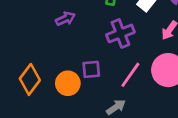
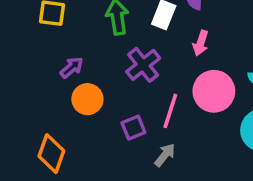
purple square: (91, 69) -> (133, 128), moved
orange circle: (68, 83) -> (87, 99), moved

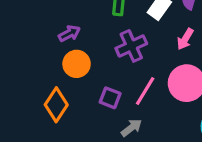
purple square: (133, 128) -> (110, 98), turned 30
orange diamond: (51, 154) -> (56, 105), moved

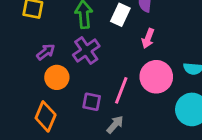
purple cross: (131, 46) -> (86, 51), moved

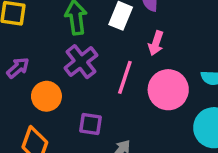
purple arrow: (46, 52) -> (18, 68), moved
pink line: (121, 90) -> (125, 77), moved

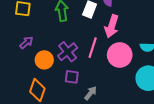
pink arrow: (156, 43) -> (112, 26), size x1.5
purple cross: (81, 62) -> (68, 52), moved

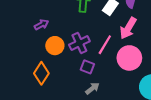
purple square: (72, 77) -> (87, 67), moved

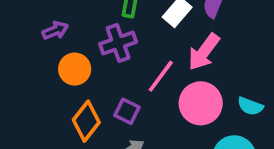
purple cross: (79, 43) -> (118, 43), moved
orange diamond: (41, 73) -> (86, 121), moved

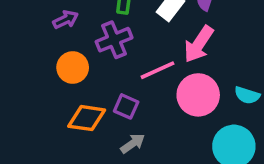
purple arrow: (55, 30) -> (66, 20), moved
pink line: (161, 76) -> (158, 70), turned 32
orange diamond: (86, 121) -> (87, 118), turned 63

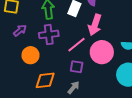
purple cross: (114, 40) -> (49, 34), turned 30
purple square: (126, 106) -> (77, 67), moved

